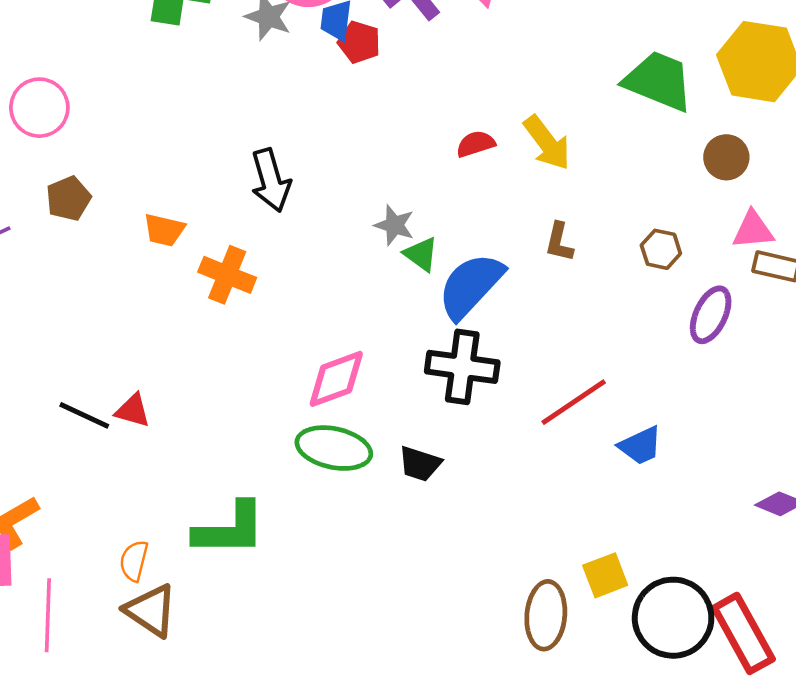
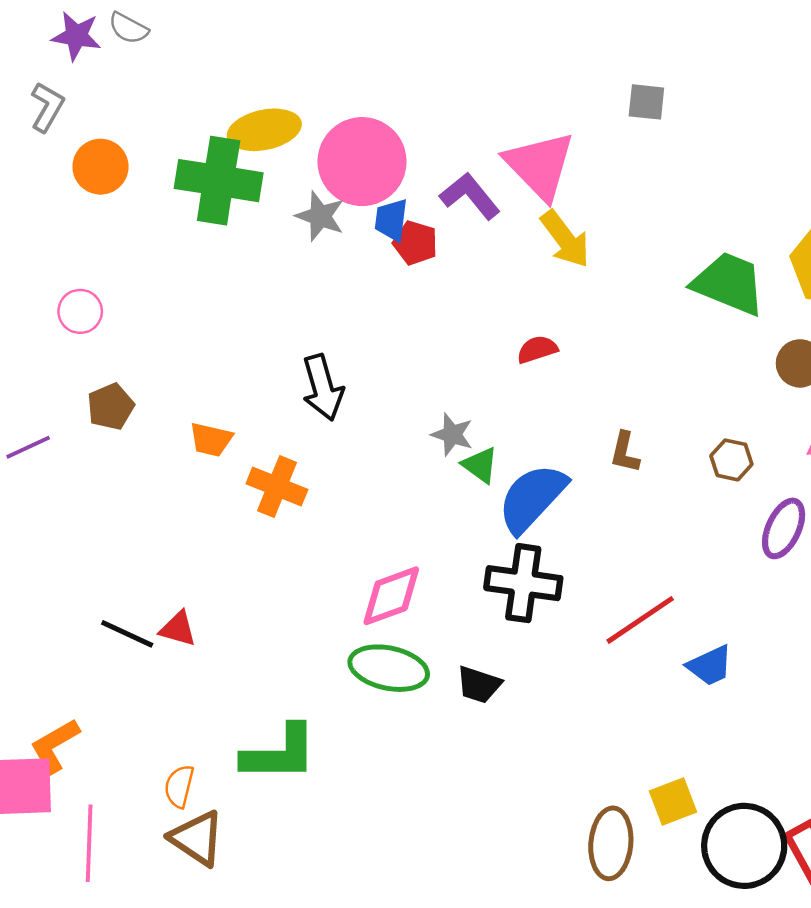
pink circle: (39, 108) -> (80, 311), size x0.7
yellow arrow: (547, 143) -> (565, 239), moved

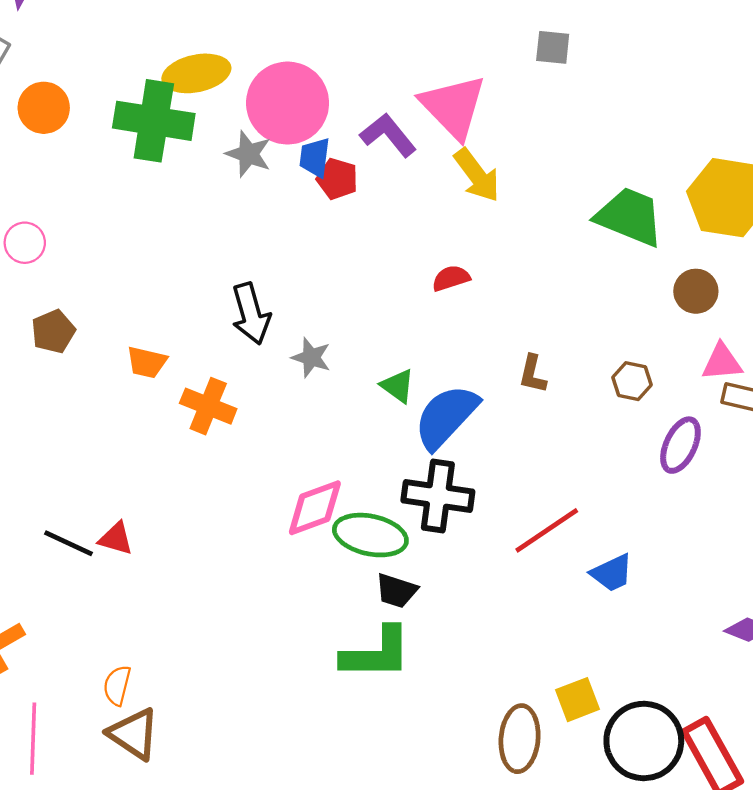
gray star: (452, 435) -> (311, 358), moved
green ellipse: (389, 668) -> (370, 535), moved
green L-shape: (280, 753) -> (376, 653), moved

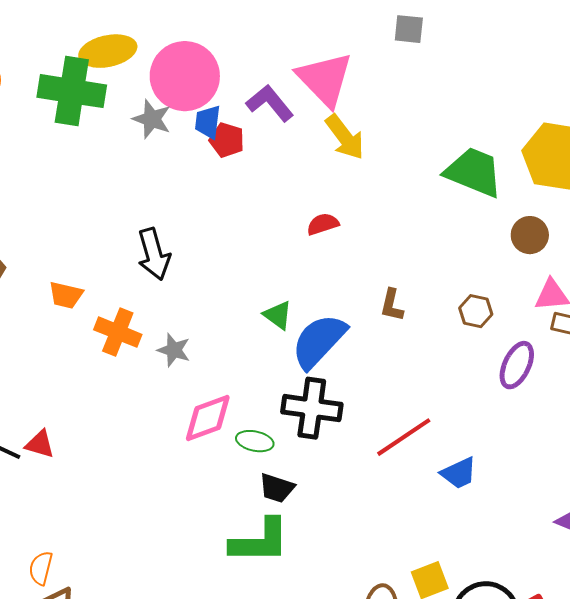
gray star: (311, 358) -> (174, 350), moved
green ellipse: (370, 535) -> (255, 441), size x0.6

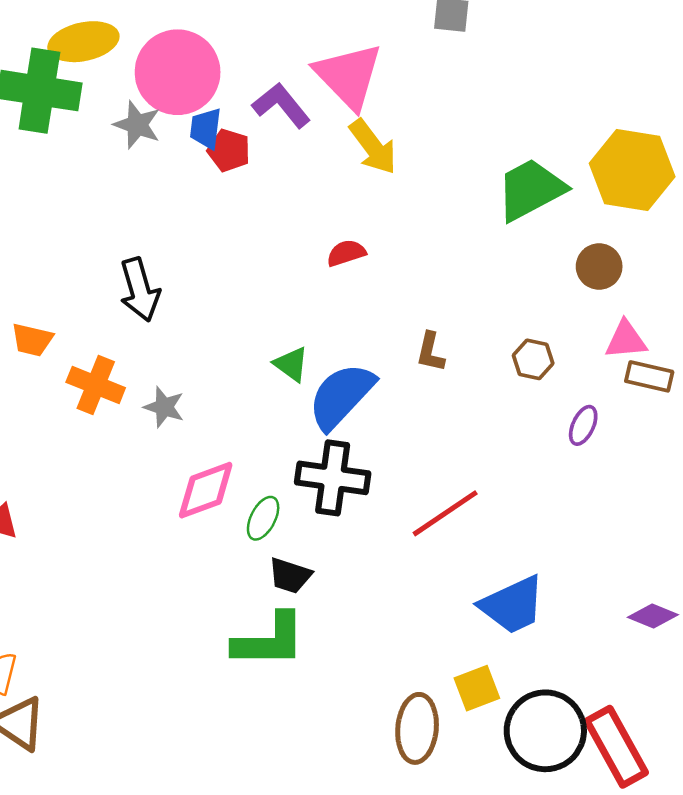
green trapezoid: (474, 172) -> (531, 190), turned -50
purple ellipse: (517, 365) -> (583, 425), size x0.7
green ellipse: (255, 441) -> (263, 518), turned -75
blue trapezoid: (459, 473) -> (512, 605), moved, size x1.5

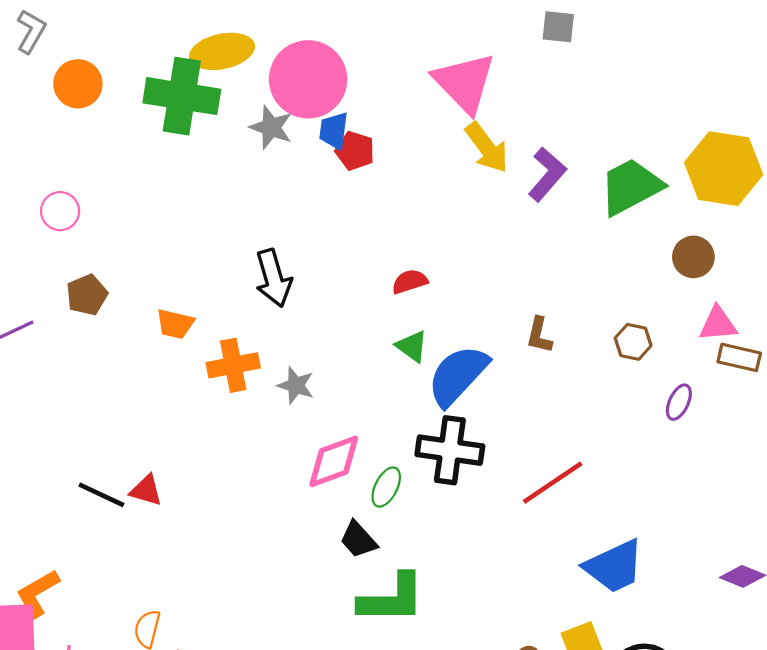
purple L-shape: (281, 105) -> (547, 174), moved, turned 80
red semicircle: (346, 253) -> (410, 282), moved
orange cross: (96, 385) -> (233, 365), turned -33
black trapezoid: (290, 576) -> (358, 540), moved, turned 30

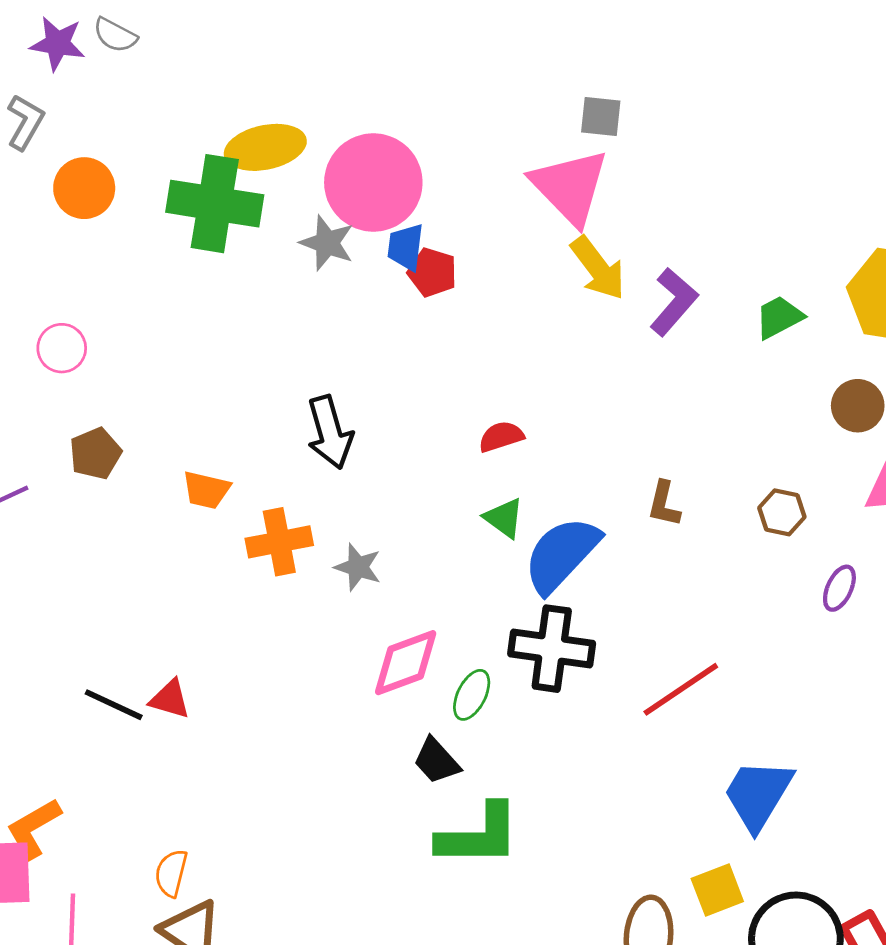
gray square: (558, 27) -> (601, 117), moved
green trapezoid: (631, 187) -> (779, 317), size x0.6
blue trapezoid: (614, 566) -> (758, 795), turned 146

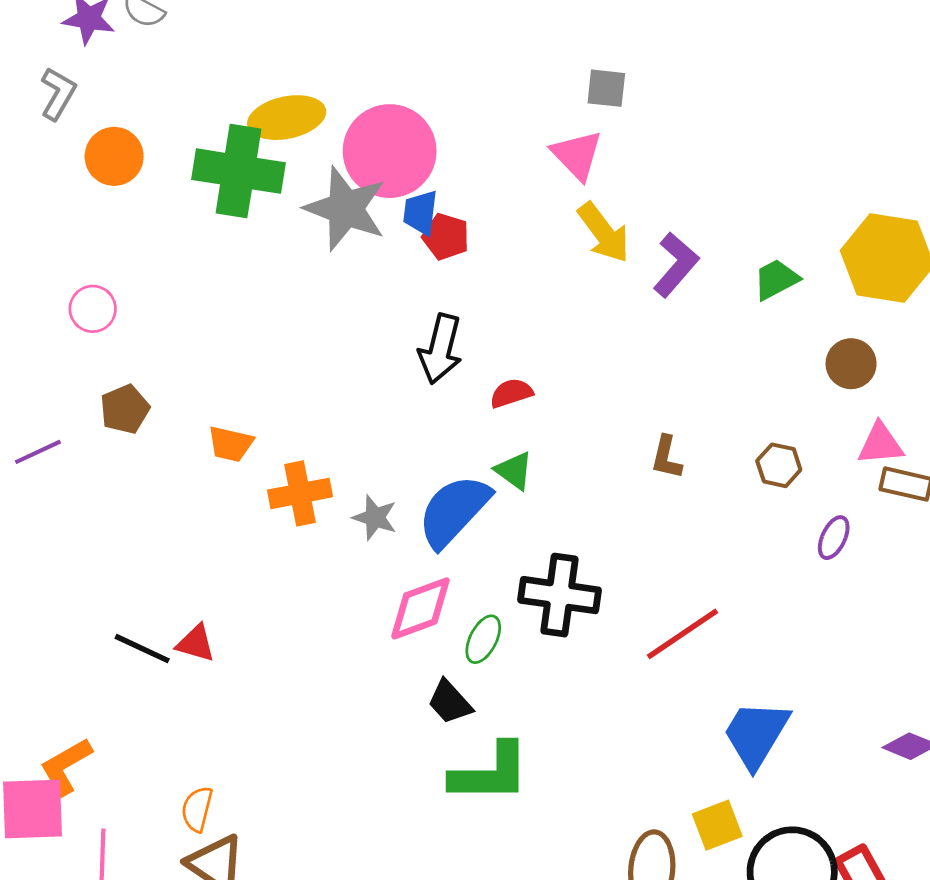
pink triangle: (570, 187) -> (577, 155), size x0.7
gray star: (327, 243) -> (345, 209), size x1.6
black arrow: (330, 432) -> (440, 349), moved, turned 30
blue semicircle: (561, 554) -> (454, 511), moved

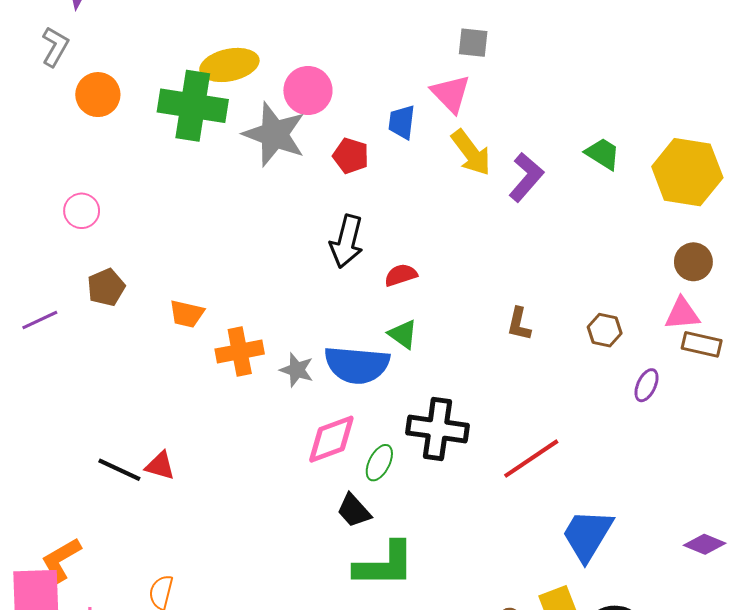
pink circle: (390, 151) -> (308, 90), size x0.7
blue trapezoid: (420, 213) -> (402, 122), moved
green trapezoid: (776, 279) -> (603, 154), moved, turned 60
brown circle: (851, 364) -> (693, 262), moved
blue semicircle: (454, 511) -> (357, 365), turned -128

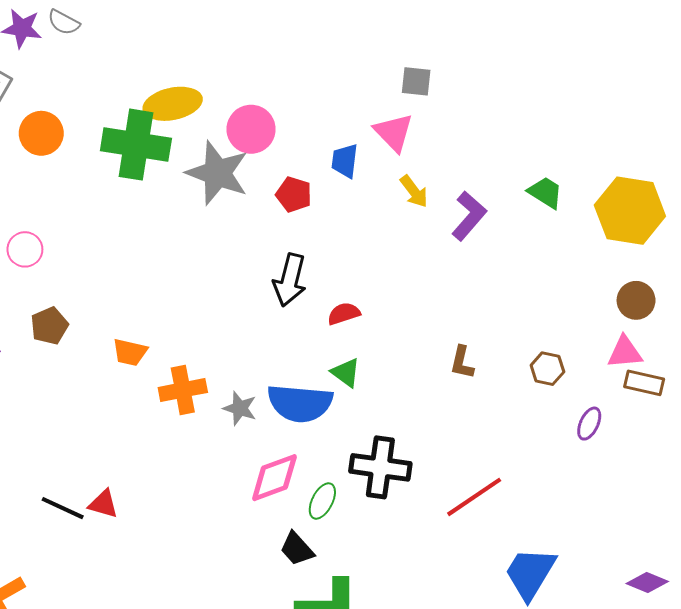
yellow arrow: (471, 153) -> (414, 191), size x0.7

